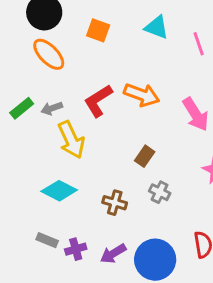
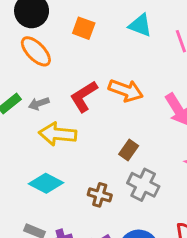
yellow arrow: (71, 140) -> (58, 134), turned 120
gray cross: (160, 192) -> (143, 185), size x1.5

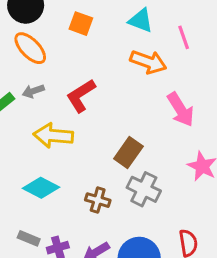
orange arrow: (126, 91) -> (148, 62), moved
gray arrow: (39, 104) -> (33, 91), moved
brown rectangle: (129, 150) -> (128, 152), size x1.4

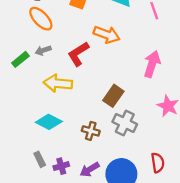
orange arrow: (148, 62) -> (107, 35), moved
pink arrow: (181, 109) -> (152, 64), turned -130
gray rectangle: (29, 238) -> (40, 159), turned 42

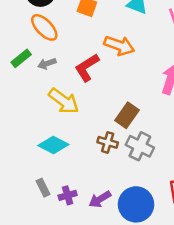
green rectangle: (20, 59) -> (21, 58), moved
yellow arrow: (58, 83) -> (64, 101), turned -148
brown cross: (91, 131) -> (108, 142), moved

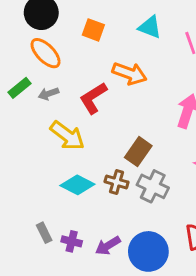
cyan diamond: (53, 145) -> (77, 185), moved
purple cross: (68, 195) -> (72, 241), turned 30

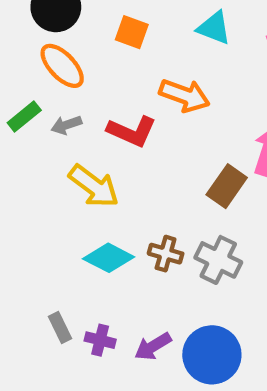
red L-shape: (93, 98) -> (132, 131), turned -124
brown rectangle: (138, 152) -> (227, 186), moved

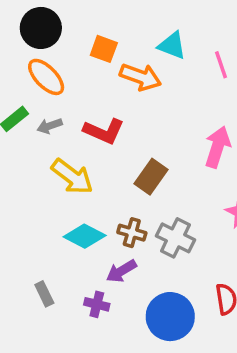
orange arrow: (185, 95) -> (141, 77), moved
brown rectangle: (227, 186) -> (151, 177), moved
purple cross: (100, 340) -> (97, 304), moved
purple arrow: (153, 346) -> (121, 271), moved

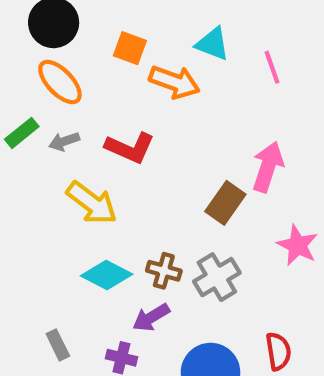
brown rectangle: (151, 177) -> (225, 203), moved
gray cross: (175, 238) -> (217, 277), turned 33

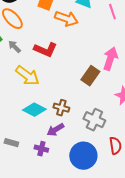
gray arrow: (64, 141) -> (14, 47), turned 64
gray cross: (217, 277) -> (94, 120), moved, turned -35
gray rectangle: (58, 345) -> (11, 143), turned -48

